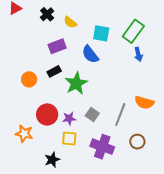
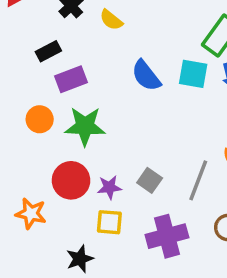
cyan square: (101, 33) -> (193, 74), moved
purple rectangle: (57, 46) -> (71, 79), moved
black rectangle: (54, 71) -> (48, 51), moved
green star: (76, 83) -> (85, 126), moved, turned 30
purple cross: (102, 147) -> (167, 236), turned -35

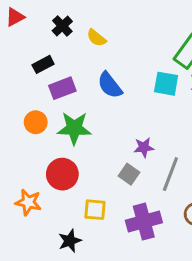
blue semicircle: (146, 76) -> (110, 85), moved
purple star: (109, 187) -> (144, 147), moved

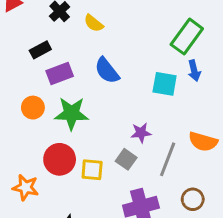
cyan square: (166, 84) -> (165, 84), moved
yellow square: (95, 210) -> (92, 170), moved

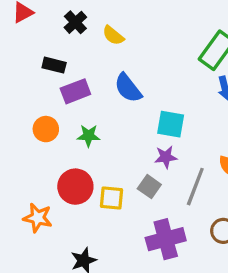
black rectangle: (40, 50) -> (54, 65), turned 42
cyan square: (165, 84) -> (171, 124), moved
green star: (71, 113) -> (89, 136), size x0.6

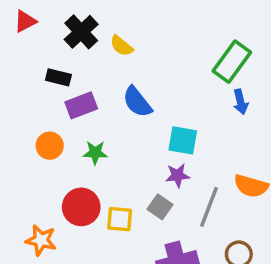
black cross: (75, 22) -> (81, 32), size x1.4

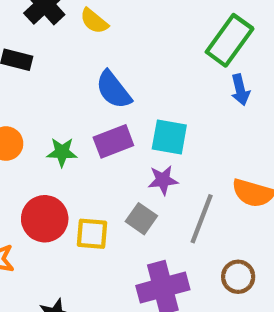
purple rectangle: (81, 105) -> (113, 141), moved

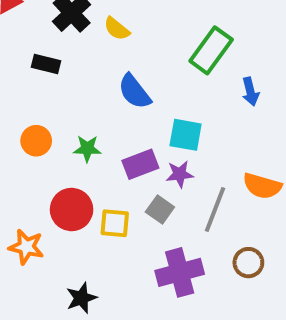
green rectangle: (230, 40) -> (211, 50), moved
purple rectangle: (113, 141) -> (140, 164), moved

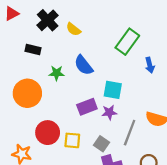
orange circle: (36, 141) -> (27, 93), size x1.6
green star: (87, 149) -> (57, 73), moved
gray square: (160, 210) -> (102, 144), moved

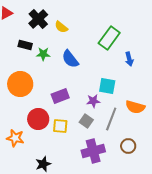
green star: (57, 73) -> (43, 54), moved
cyan square: (113, 90) -> (107, 86), moved
purple rectangle: (87, 107) -> (60, 96), moved
gray square: (102, 144) -> (86, 121), moved

